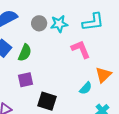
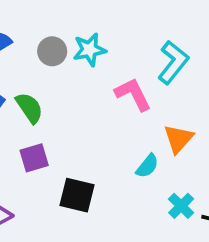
cyan L-shape: (93, 22) -> (173, 62), moved, turned -40
green semicircle: (25, 53) -> (29, 108), turned -54

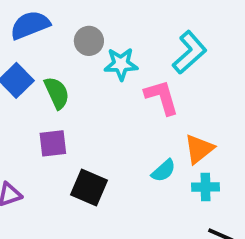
cyan star: (89, 50) -> (121, 64), moved
cyan L-shape: (173, 62) -> (190, 52), moved
cyan cross: (181, 206) -> (205, 187), moved, turned 35

